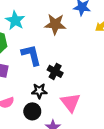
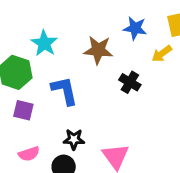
black cross: (55, 71) -> (130, 82), moved

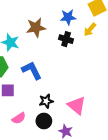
brown star: (98, 50) -> (36, 28), moved
black cross: (130, 82) -> (66, 39), moved

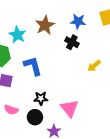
brown star: (36, 28) -> (45, 25), turned -30
yellow arrow: (90, 30) -> (94, 66), moved
pink semicircle: (19, 118) -> (11, 110), turned 40

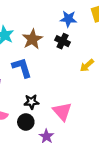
brown star: (45, 25) -> (32, 39), moved

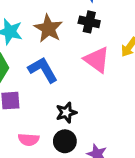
pink triangle: (62, 111) -> (97, 60), moved

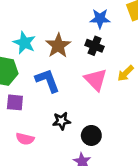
black circle: (65, 141) -> (91, 135), moved

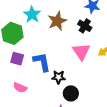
blue L-shape: (48, 81) -> (42, 62), moved
black star: (62, 121) -> (59, 77), moved

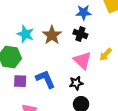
black star: (59, 77) -> (76, 83), moved

